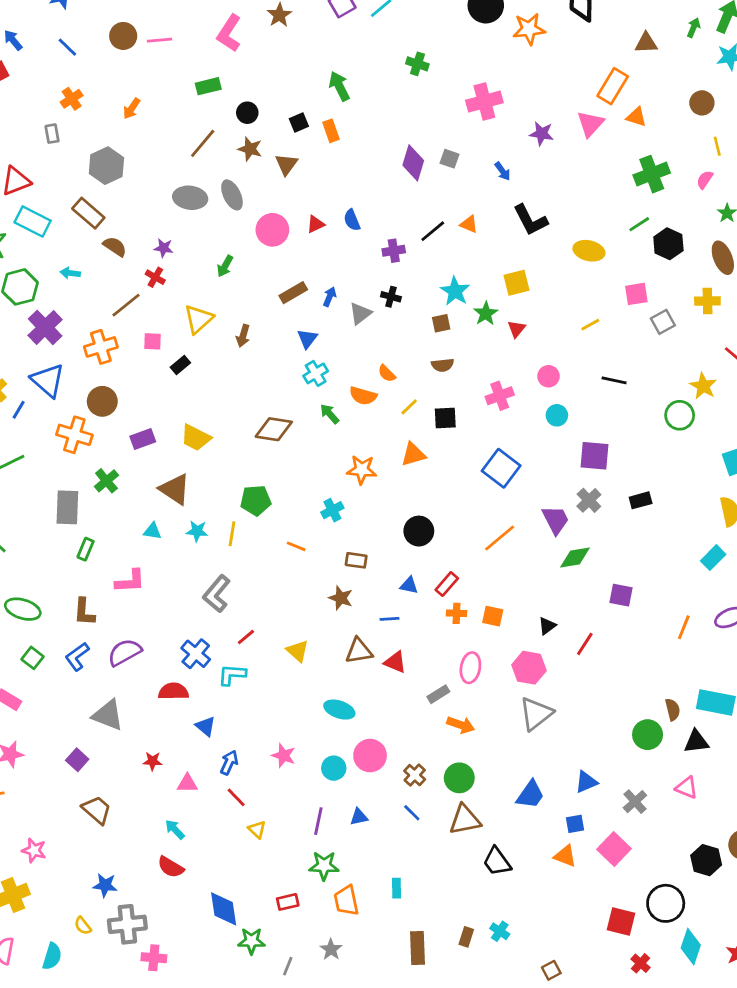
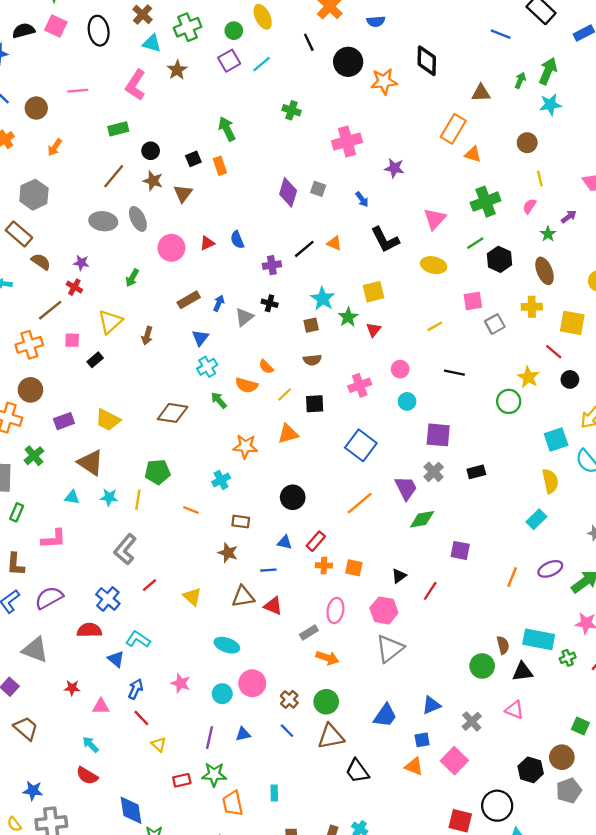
brown circle: (123, 36) -> (36, 108), moved
pink triangle: (590, 124) -> (435, 219), moved
cyan L-shape: (232, 675) -> (138, 639), moved, turned 30
red rectangle: (288, 902) -> (182, 780), moved

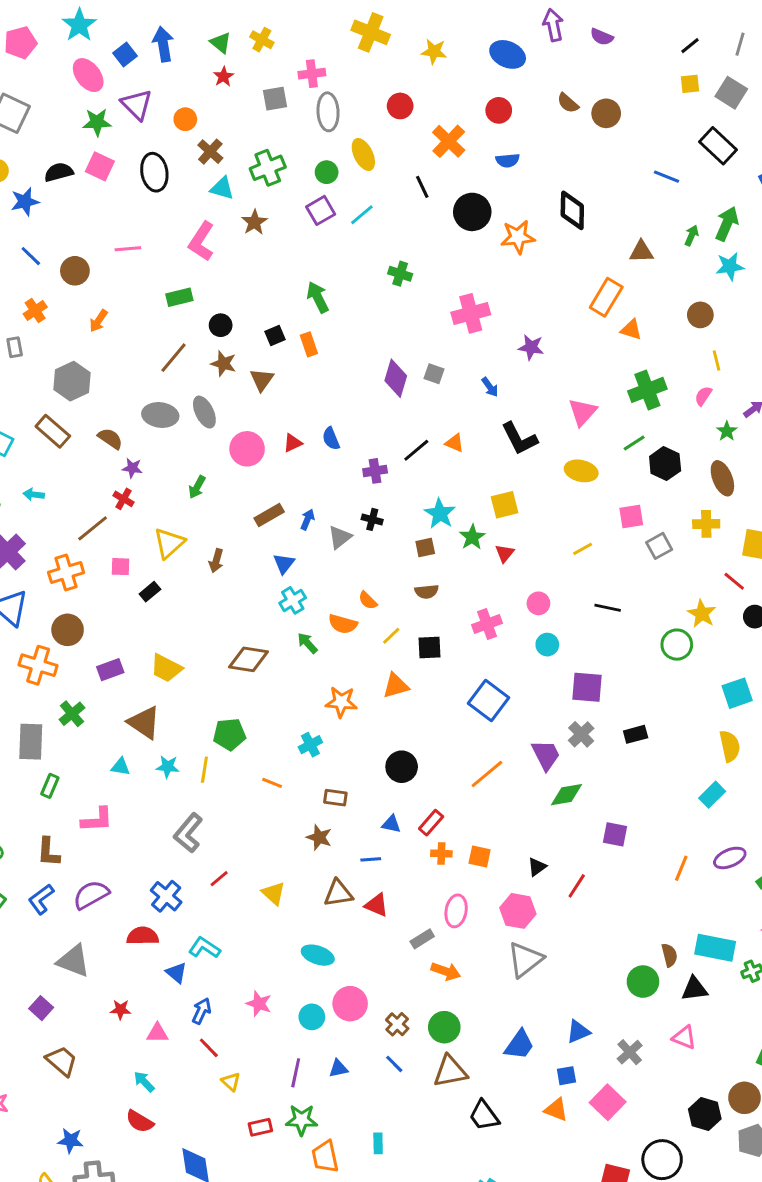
brown semicircle: (41, 262) -> (110, 439), moved

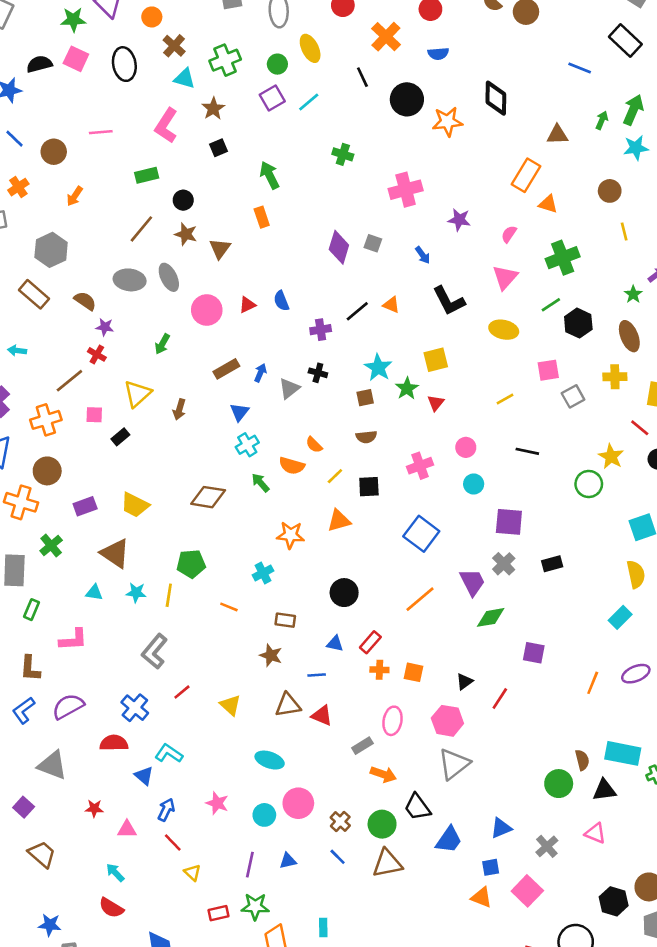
black square: (275, 336) -> (219, 148), moved
pink semicircle: (703, 396) -> (509, 234), moved
black trapezoid: (484, 1115) -> (417, 807), moved

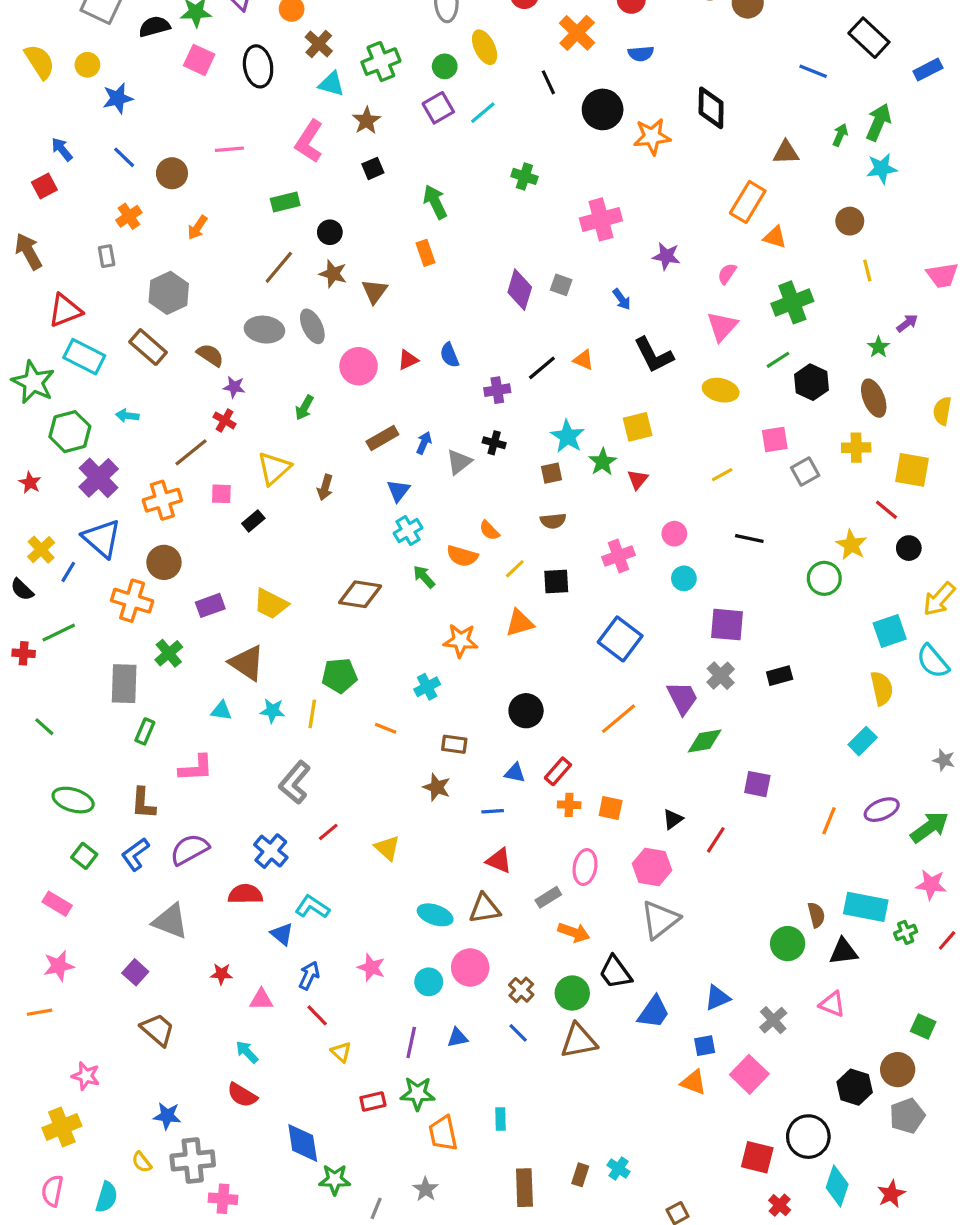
black semicircle: (39, 64) -> (154, 27), moved
brown triangle: (288, 705) -> (485, 908), moved

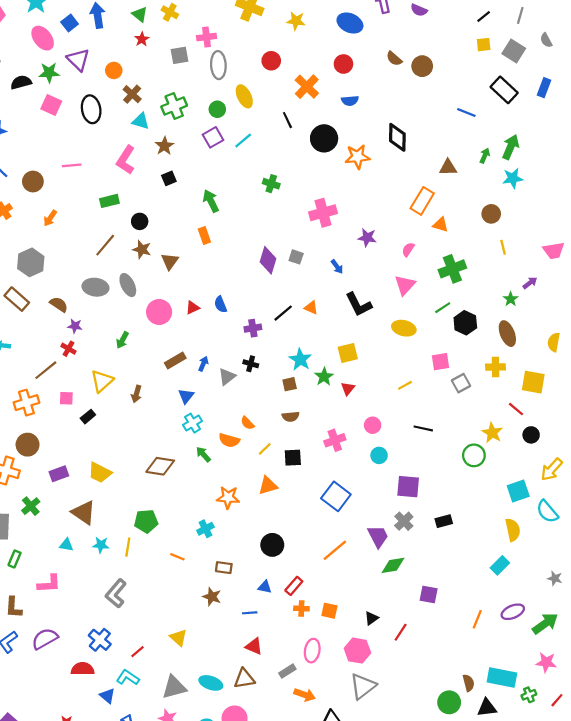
blue rectangle: (928, 70) -> (544, 88), moved, turned -42
red line: (328, 832) -> (138, 652), moved
gray triangle: (170, 921) -> (174, 687), moved, turned -36

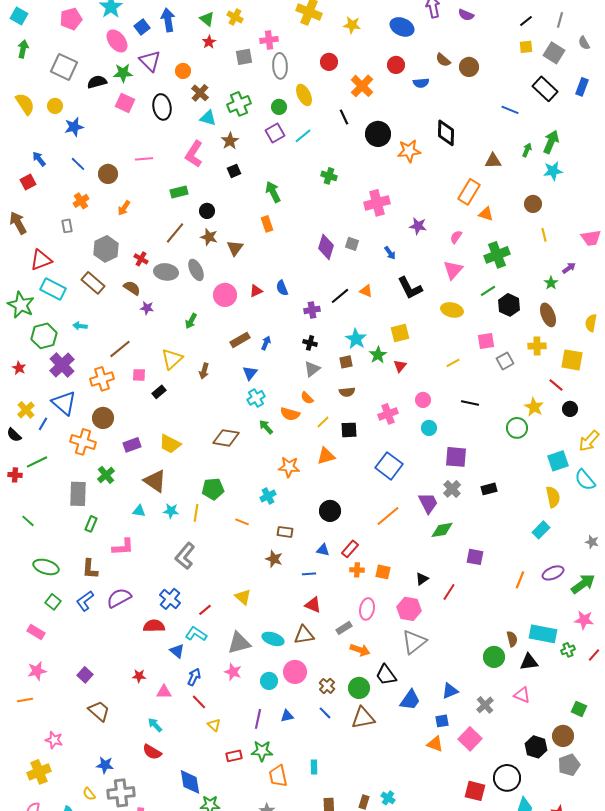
blue semicircle: (350, 101) -> (421, 83), moved
red cross: (68, 349) -> (141, 259), moved
gray triangle: (227, 377) -> (312, 369), moved

